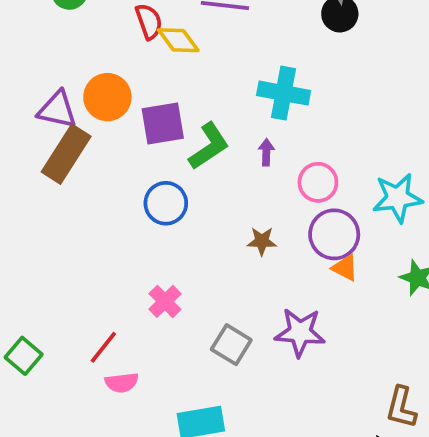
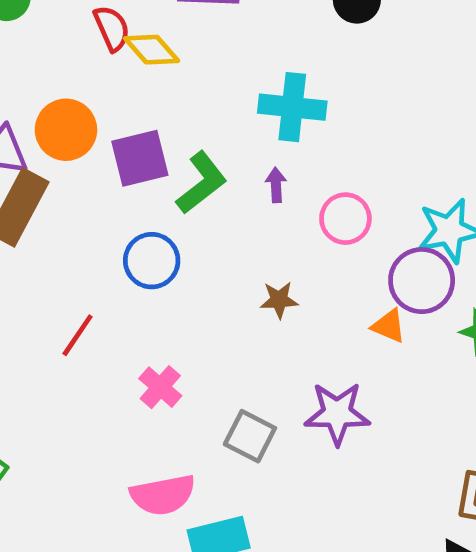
purple circle: (334, 234) -> (422, 281), moved
red line: (103, 347) -> (78, 335), moved
pink semicircle: (122, 383) -> (163, 495), moved, size x1.5

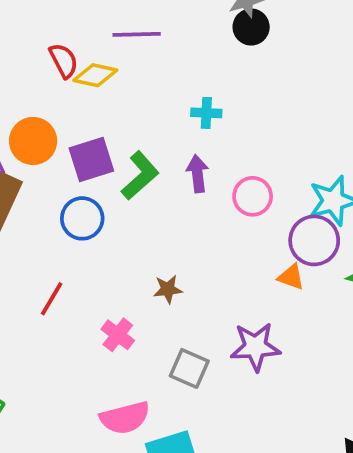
yellow diamond: (152, 50) -> (95, 75), turned -33
cyan cross: (292, 107) -> (206, 113), size x0.6
purple arrow: (276, 185) -> (197, 174), size x1.4
blue circle: (152, 261) -> (82, 218), moved
brown star: (279, 300) -> (168, 289), moved

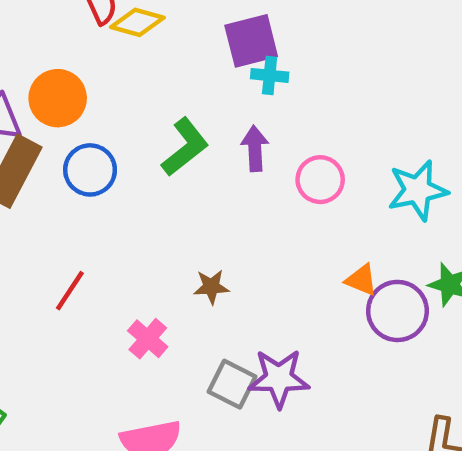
purple square: (91, 159) -> (251, 41), moved
blue circle: (82, 218) -> (90, 170), moved
purple circle: (314, 240) -> (397, 311), moved
purple star: (255, 347) -> (279, 378), moved

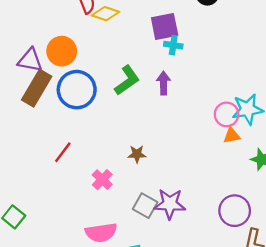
blue circle: (90, 170) -> (77, 90), size x1.4
pink circle: (320, 180) -> (227, 114), moved
orange triangle: (361, 280) -> (232, 135), moved, turned -36
purple circle: (397, 311) -> (235, 211), moved

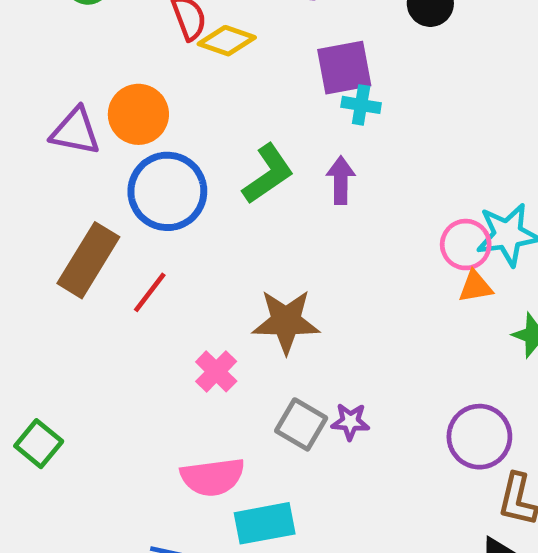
brown rectangle: (37, 88) -> (88, 260), moved
red line: (63, 152) -> (150, 292), moved
brown star: (137, 154) -> (286, 321), size x1.8
purple star: (170, 204) -> (350, 422), size x0.6

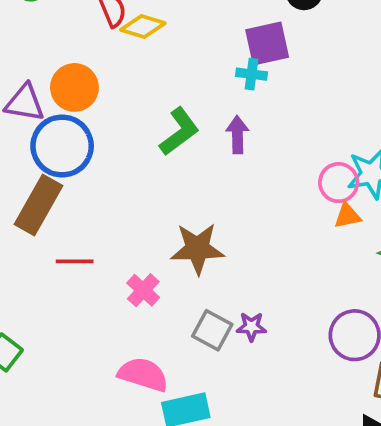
purple square: (344, 68) -> (267, 44), moved
blue circle: (167, 191) -> (62, 146), moved
red line: (150, 292) -> (75, 261), moved, turned 54
pink semicircle: (213, 477) -> (143, 374), turned -153

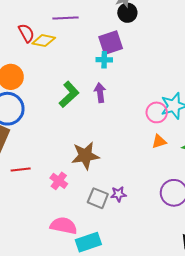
orange triangle: (348, 216) -> (159, 141), moved

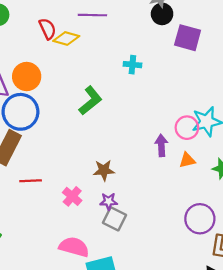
purple square: (111, 43) -> (188, 38), moved, turned 30
purple arrow: (100, 93) -> (161, 145), moved
brown star: (85, 156) -> (104, 170), size x0.7
purple star: (118, 194) -> (109, 201), moved

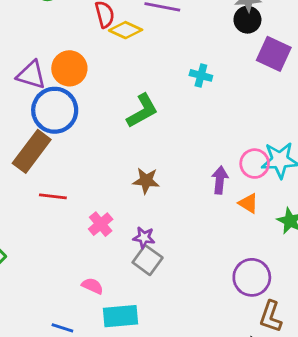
orange triangle: (187, 160) -> (248, 203), turned 36
brown star: (104, 170) -> (146, 181), moved
pink semicircle: (74, 247) -> (92, 286), size x0.6

